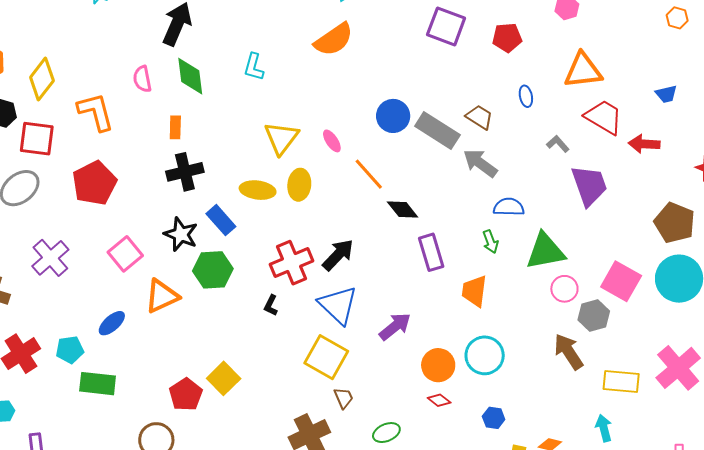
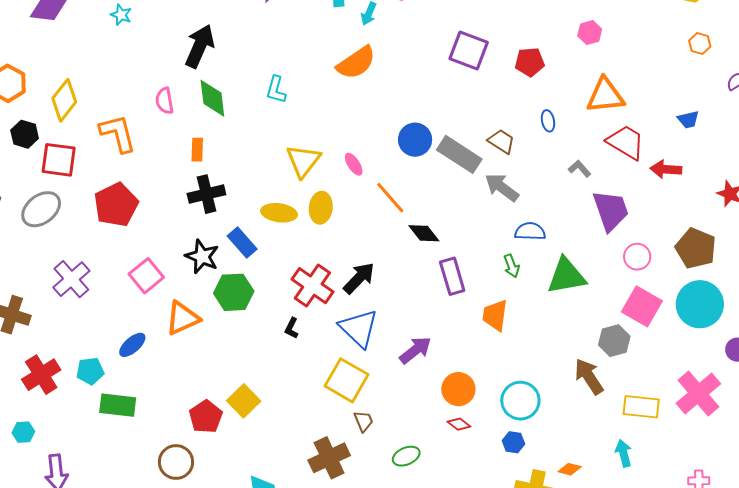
red cross: (292, 263) -> (312, 286), turned -33
pink circle: (564, 289) -> (637, 257), moved
cyan circle: (485, 355) -> (520, 401), moved

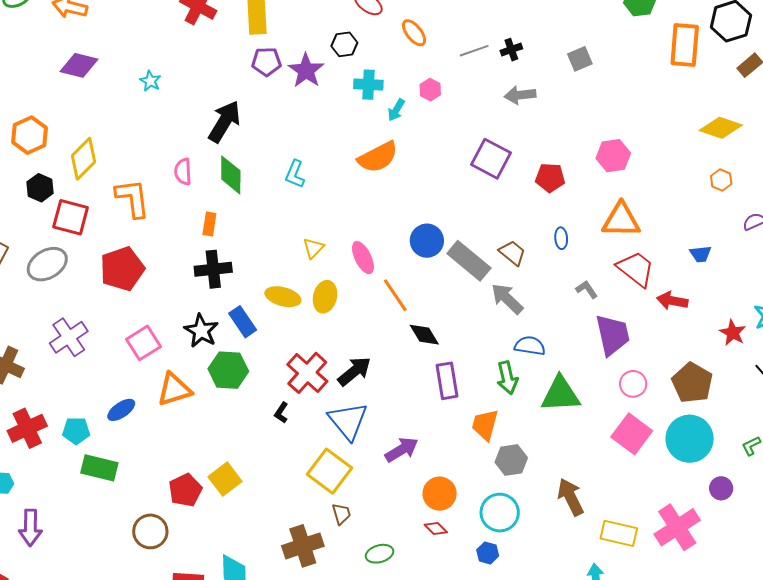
pink hexagon: (590, 33) -> (613, 156), size x1.4
yellow triangle: (303, 161) -> (313, 248), size x0.6
pink ellipse: (354, 164) -> (363, 258), size x1.4
green arrow: (512, 266) -> (507, 378), size x1.4
gray hexagon: (614, 341) -> (511, 460), moved

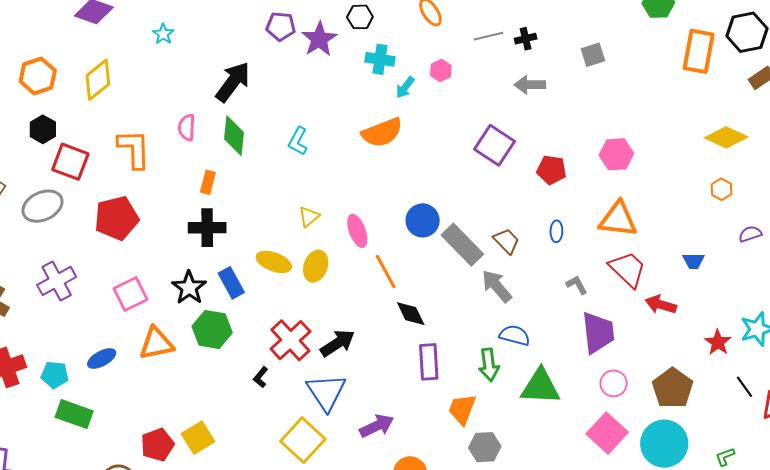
yellow diamond: (83, 159) -> (98, 80), moved

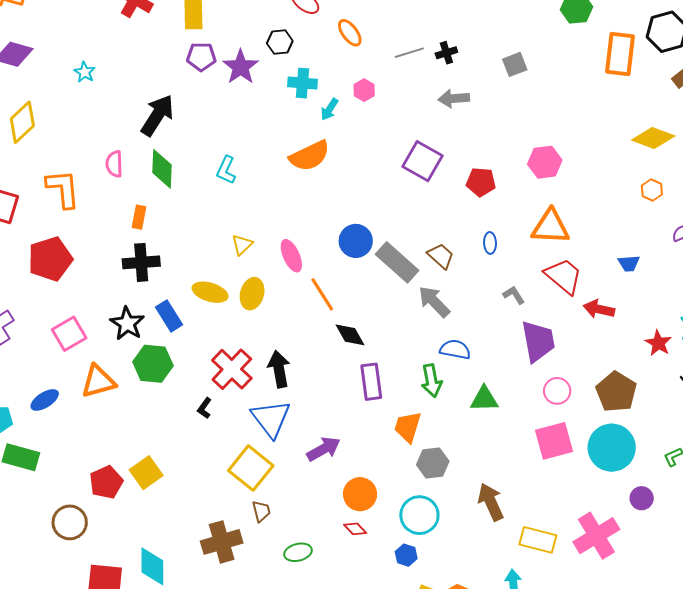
black arrow: (337, 343) -> (279, 369), turned -63
green triangle: (540, 387) -> (484, 399), size x0.7
pink square: (607, 433) -> (554, 441), turned 36

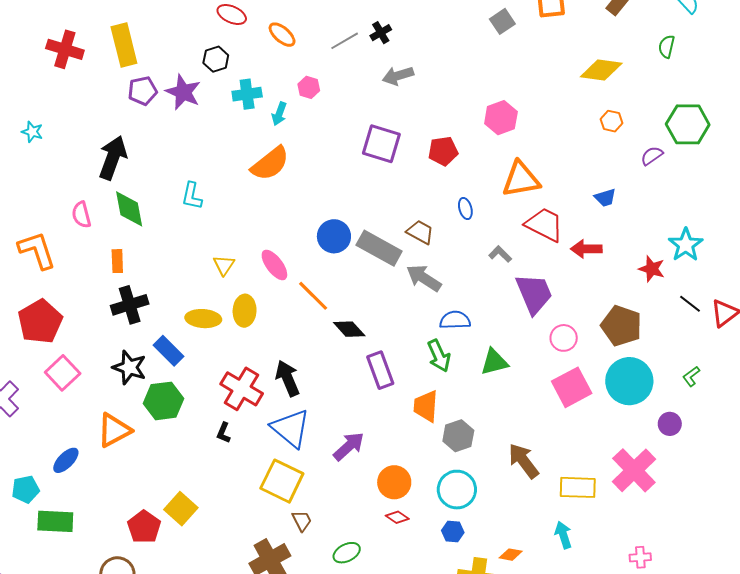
gray square: (515, 64) -> (502, 21), moved
pink square: (69, 334) -> (63, 373), moved

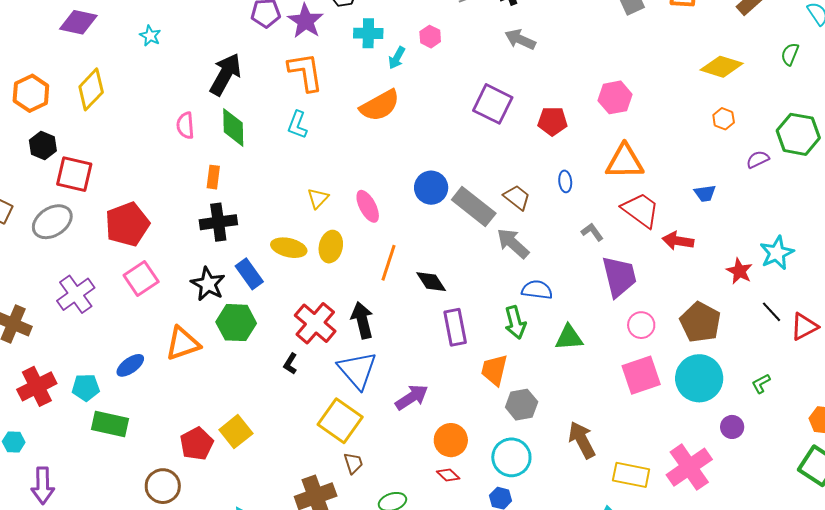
gray arrow: (398, 76) -> (520, 39), turned 32
orange L-shape: (37, 250) -> (305, 72), moved
orange line: (313, 296) -> (388, 263), moved, turned 54

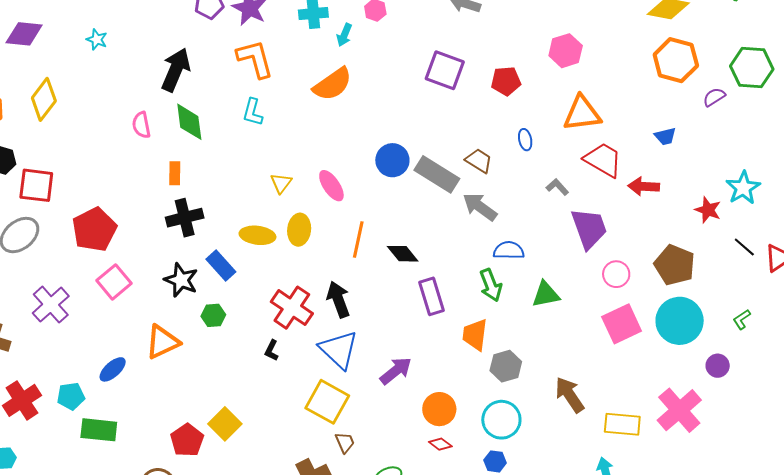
orange hexagon: (724, 119) -> (676, 60), size x2.0
green hexagon: (236, 323) -> (213, 315), size x0.6

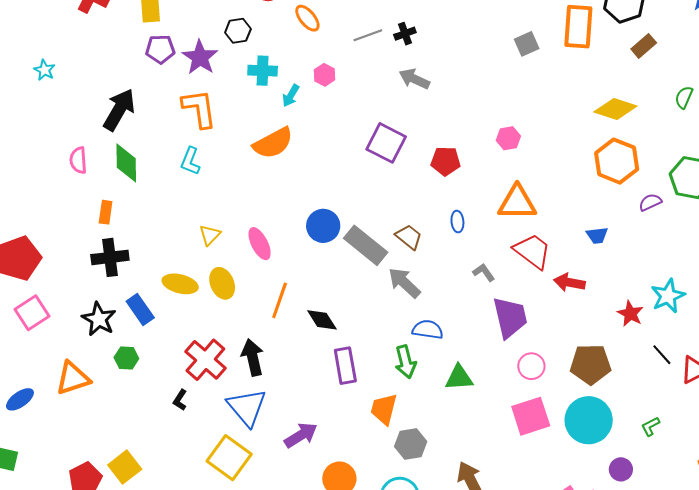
pink hexagon: (566, 51) -> (508, 138), size x0.7
yellow ellipse: (299, 230) -> (222, 283), turned -36
brown pentagon: (675, 265) -> (591, 364), turned -30

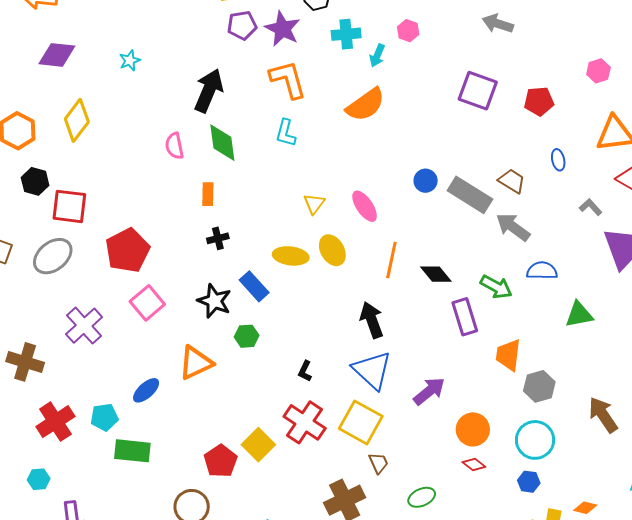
cyan star: (44, 70) -> (130, 61), turned 30
blue circle: (323, 226) -> (426, 181), size x0.7
black cross: (110, 257) -> (218, 238), size x0.6
red cross: (205, 360) -> (305, 422), moved
green arrow: (406, 362) -> (496, 287), moved, turned -40

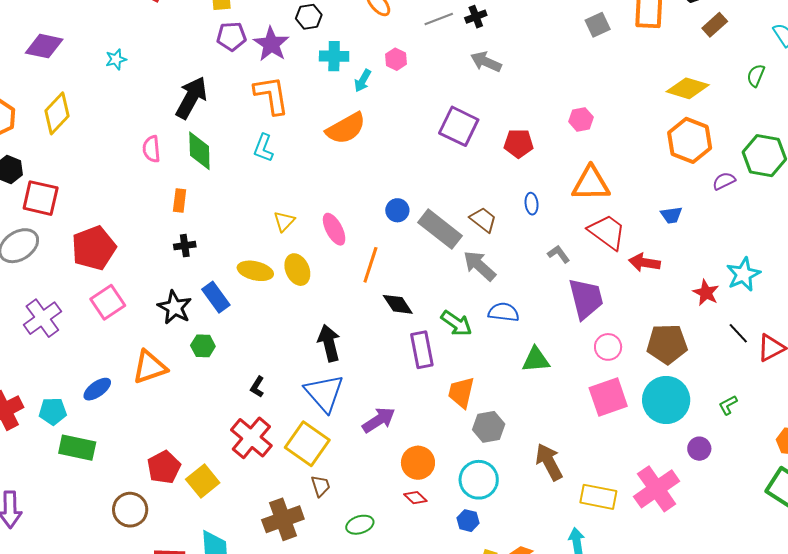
orange line: (391, 260) -> (370, 265), moved
yellow square: (258, 445) -> (203, 481), moved

